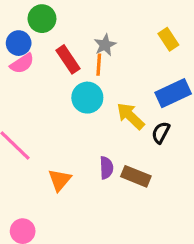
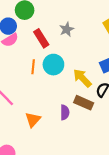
orange line: (99, 65) -> (33, 67), moved
brown rectangle: (136, 176) -> (84, 103), moved

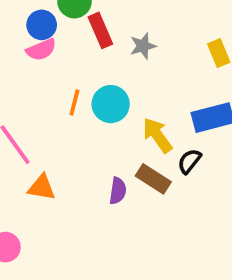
red rectangle: (41, 38) -> (100, 30), moved
orange triangle: (33, 120) -> (42, 187), moved, turned 49

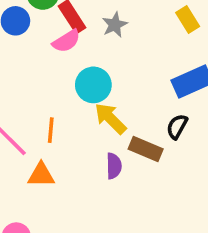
pink semicircle: (41, 50) -> (66, 41), moved
orange line: (74, 103) -> (51, 130), moved
yellow arrow: (157, 135) -> (110, 119), moved

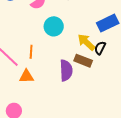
yellow arrow: (110, 119) -> (86, 42), moved
purple semicircle: (114, 166) -> (66, 70), size x1.5

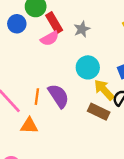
cyan circle: (54, 26) -> (88, 67), moved
purple semicircle: (66, 70) -> (59, 96), moved, turned -35

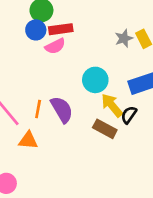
red rectangle: (54, 23) -> (61, 29), turned -70
blue circle: (17, 24) -> (36, 30), moved
gray star: (82, 29) -> (124, 38), moved

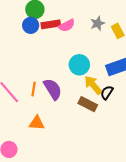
gray star: (124, 38) -> (98, 23), moved
pink semicircle: (55, 46) -> (67, 25), moved
orange triangle: (28, 140) -> (37, 123), moved

